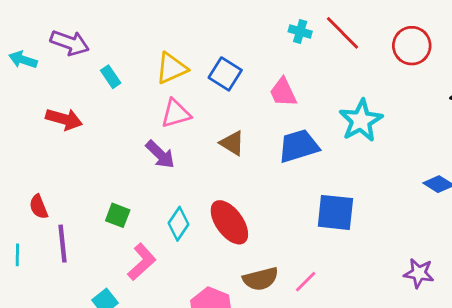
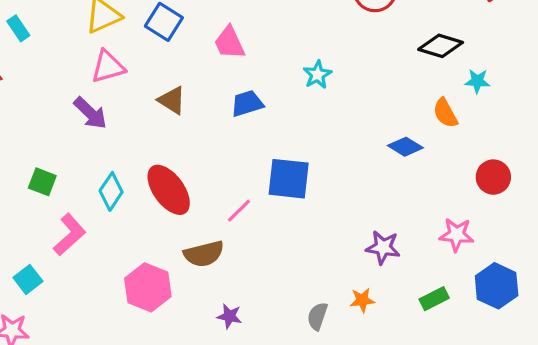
cyan rectangle: (111, 77) -> (18, 28), moved
cyan star: (361, 121) -> (317, 75), size x0.6
blue trapezoid: (299, 146) -> (247, 103), size x0.7
pink line: (306, 282) -> (239, 211), moved

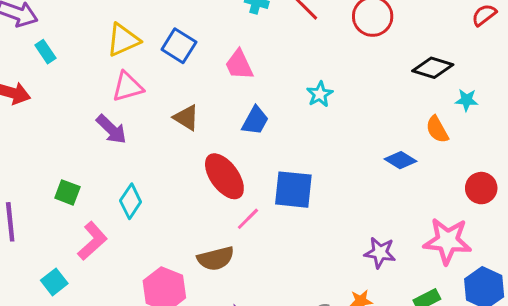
blue trapezoid: (247, 103) -> (255, 121), turned 136
red ellipse: (169, 190) -> (224, 176), moved
pink star: (457, 235) -> (447, 241), size x1.5

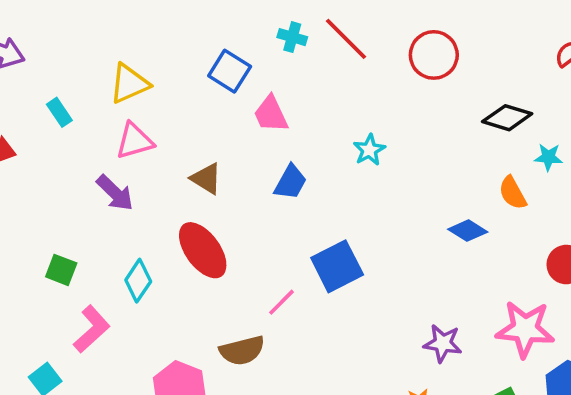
blue square: (179, 46) -> (230, 71), moved
cyan rectangle: (45, 52) -> (59, 112), moved
red ellipse: (224, 176) -> (203, 250), moved
blue square: (293, 190) -> (337, 266), turned -33

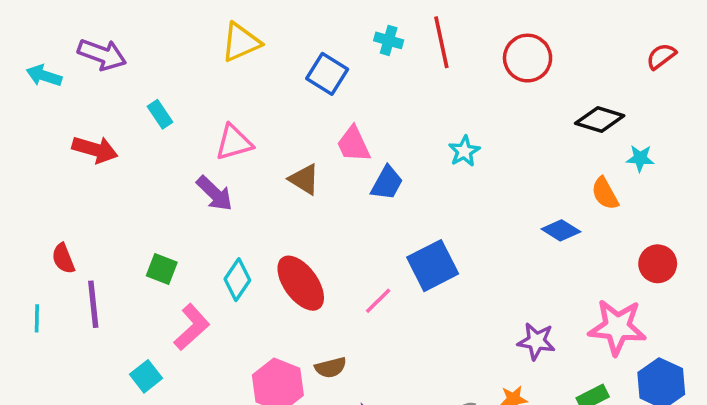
red line: (346, 39) -> (441, 42), turned 33
yellow triangle: (129, 84) -> (241, 42), moved
pink trapezoid: (271, 114) -> (353, 144), moved
red ellipse: (203, 250) -> (301, 283), moved
brown semicircle: (242, 351) -> (331, 368), moved, size x0.7

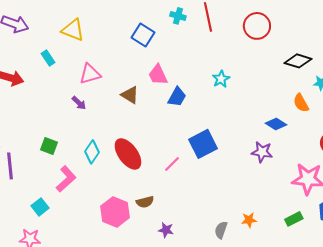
yellow triangle: (241, 42) -> (73, 30), moved, turned 45
purple arrow: (215, 193) -> (79, 103), size x0.7
purple star: (536, 341) -> (262, 152), moved

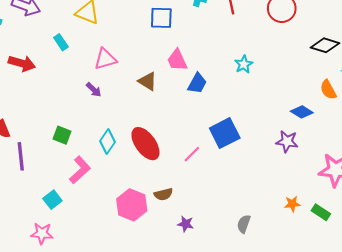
blue square: (143, 35) -> (161, 18), turned -30
green rectangle: (294, 219) -> (321, 212), turned 60
orange star: (249, 220) -> (292, 204), moved

